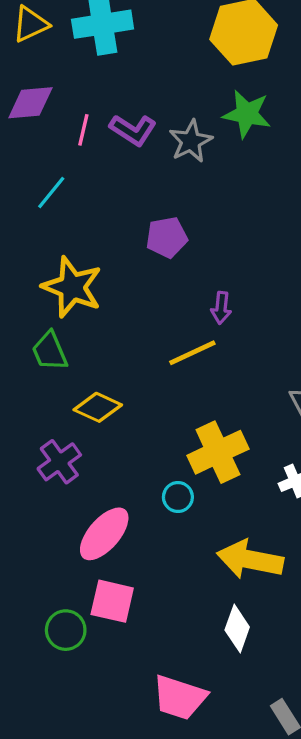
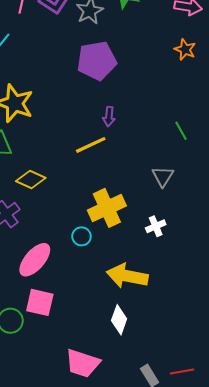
purple pentagon: (167, 237) -> (97, 61), moved, size x1.5

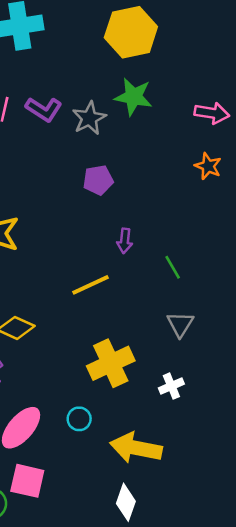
purple pentagon: (97, 61) -> (98, 180), size x0.6
purple arrow: (109, 117) -> (125, 241), moved
green line: (181, 131) -> (173, 267), moved
cyan circle: (81, 236) -> (79, 419), moved

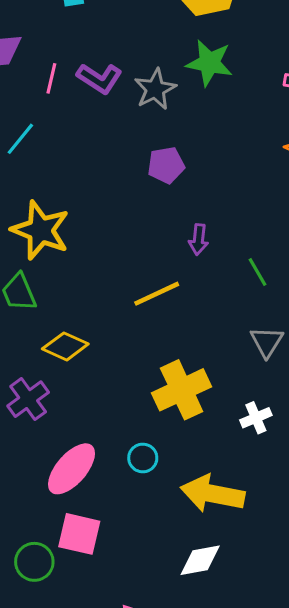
white diamond: (126, 502) -> (200, 560), turned 60

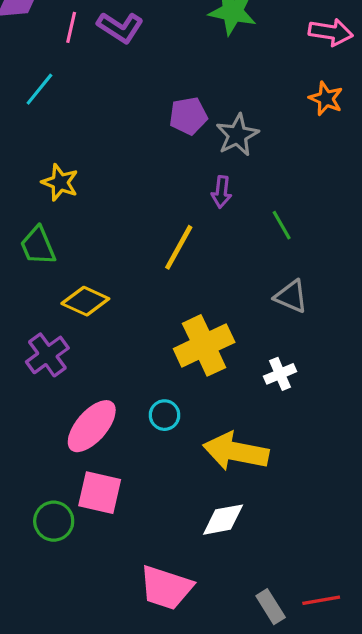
gray star: (155, 89) -> (237, 135), moved
yellow star: (41, 230) -> (60, 182), size x0.6
yellow line: (157, 294) -> (179, 247), turned -36
gray triangle: (267, 342) -> (291, 296), turned -39

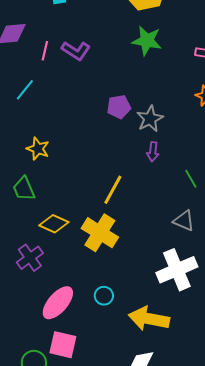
purple arrow: (221, 192) -> (153, 152), moved
green line: (282, 225) -> (191, 179), moved
yellow cross: (204, 345) -> (100, 233), moved, turned -33
white cross: (280, 374) -> (177, 270), size x2.0

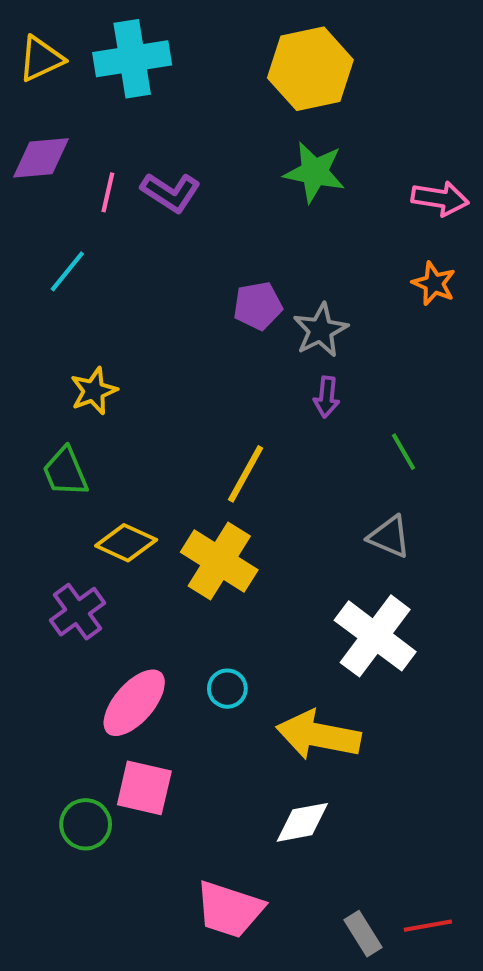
yellow star: (38, 149) -> (94, 391), turned 30
white cross: (177, 270) -> (375, 636), turned -30

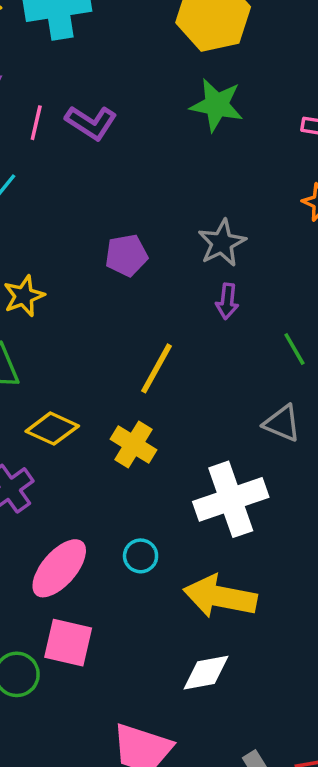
purple pentagon: (258, 306) -> (126, 255), moved
yellow cross: (219, 561) -> (133, 444), size x0.7
white cross: (375, 636) -> (231, 499), moved, turned 34

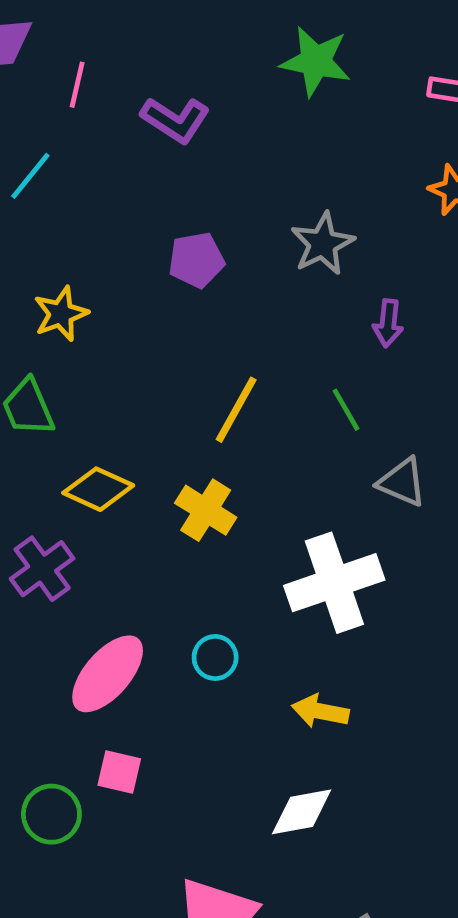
purple L-shape: (91, 123) -> (175, 120), moved
purple arrow: (227, 301) -> (388, 323), moved
green line: (294, 349) -> (346, 410), moved
yellow arrow: (220, 597) -> (320, 711), size x0.6
pink square: (68, 643) -> (119, 772), size x0.7

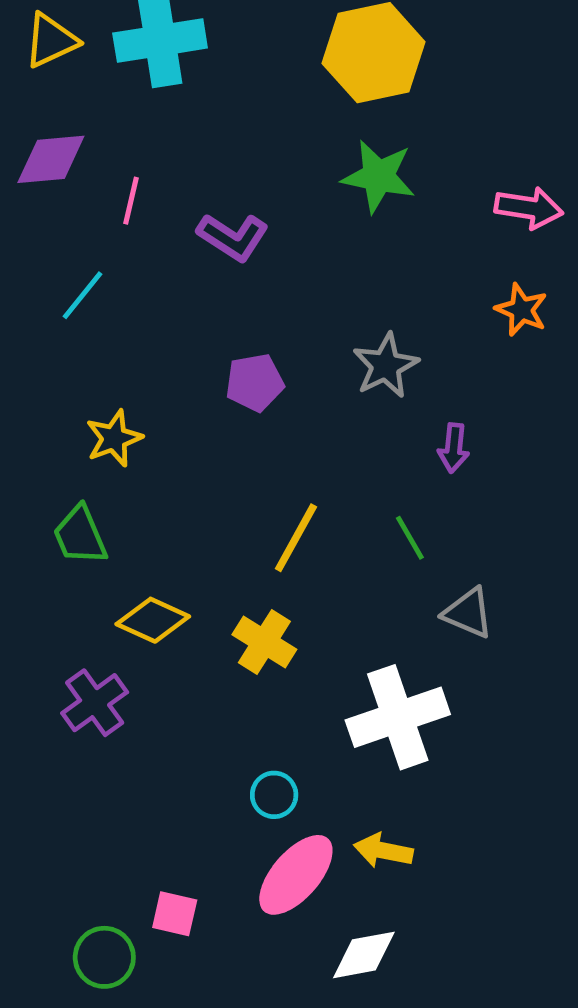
pink ellipse: (108, 674) -> (296, 875), moved

